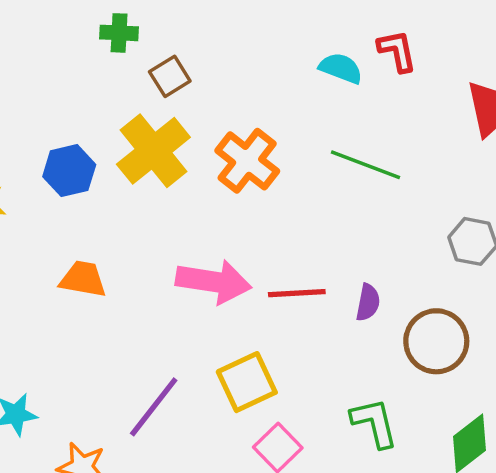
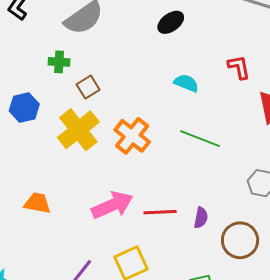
red L-shape: (397, 51) -> (239, 67), moved
blue hexagon: (69, 171) -> (24, 108), moved
pink arrow: (214, 282) -> (112, 205), turned -33

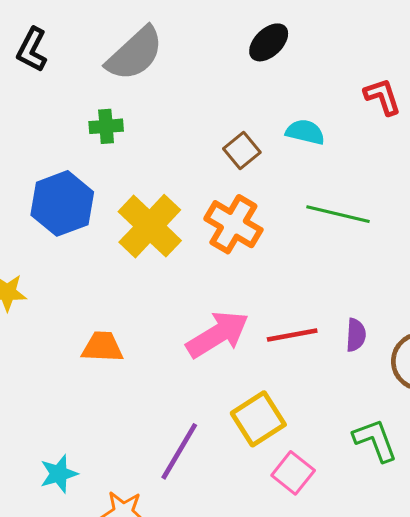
brown square: (88, 87) -> (242, 150), moved
blue hexagon: (24, 108) -> (62, 203), size x1.4

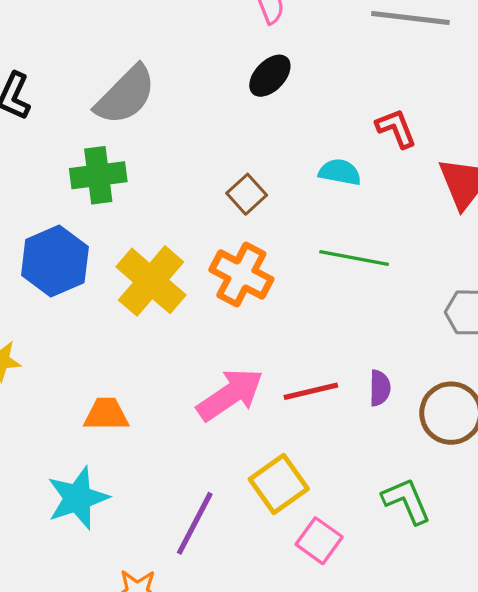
green cross: (106, 126) -> (98, 175), size x1.5
cyan semicircle: (305, 132) -> (340, 172), moved
cyan star: (59, 474) -> (78, 498), moved, size x1.5

